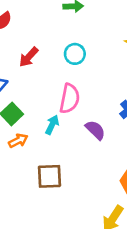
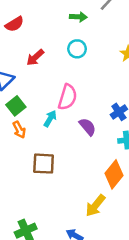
cyan circle: (75, 54) -> (77, 49), moved
orange arrow: (18, 141) -> (19, 130), turned 84

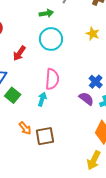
cyan circle: (77, 49) -> (51, 39), size x1.5
purple semicircle: (88, 127) -> (86, 99), moved
orange arrow: (19, 130) -> (25, 128), moved

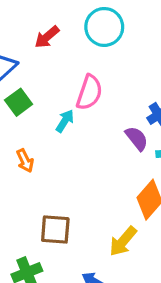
brown square: (45, 136) -> (55, 229), moved

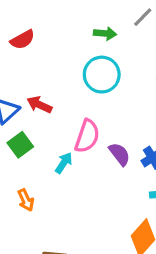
red arrow: (47, 37) -> (39, 105), moved, turned 65
purple semicircle: (137, 138) -> (119, 154), moved

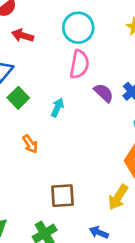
red arrow: (39, 105) -> (23, 35), moved
pink semicircle: (87, 136) -> (79, 64), moved

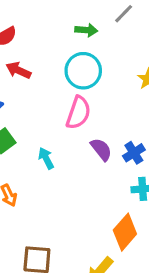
cyan arrow: (58, 108) -> (46, 158), turned -60

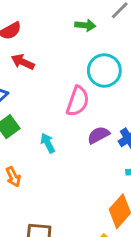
cyan circle: (83, 71) -> (104, 70), moved
purple semicircle: (101, 149) -> (98, 135), turned -80

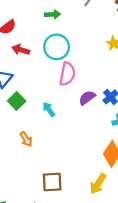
green arrow: (85, 25) -> (53, 14), moved
cyan circle: (104, 70) -> (57, 47), moved

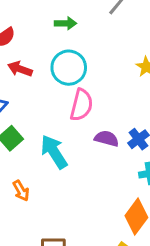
purple semicircle: (87, 98) -> (107, 139), turned 48
cyan arrow: (49, 109) -> (54, 152), size x1.6

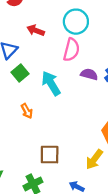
cyan circle: (69, 68) -> (76, 22), moved
red arrow: (20, 69) -> (36, 30), moved

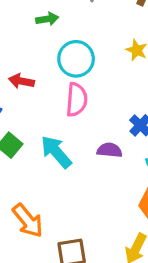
purple semicircle: (89, 74) -> (110, 150), moved
orange arrow: (27, 111) -> (28, 221), moved, size x1.6

